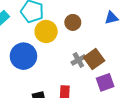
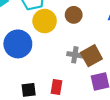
gray cross: (78, 60) -> (75, 55), turned 32

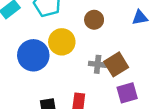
yellow circle: (45, 21) -> (62, 42), moved

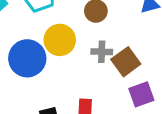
gray cross: (98, 64) -> (102, 52), moved

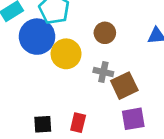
blue circle: (27, 58) -> (37, 37), moved

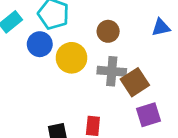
blue circle: (37, 37) -> (40, 44), size x0.7
gray cross: (103, 72) -> (112, 71), size x1.4

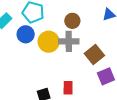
gray cross: (112, 71) -> (69, 41), moved

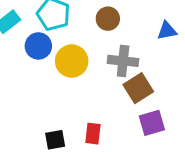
brown circle: (72, 21) -> (108, 19), moved
gray cross: (69, 41) -> (123, 61), moved

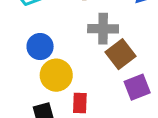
blue circle: (38, 46) -> (40, 47), moved
yellow circle: (72, 61) -> (56, 75), moved

